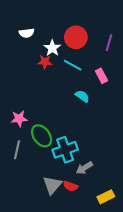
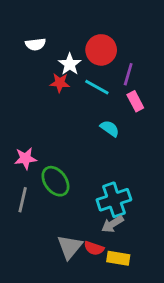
purple line: (109, 43) -> (128, 74), moved
cyan cross: (65, 150) -> (114, 200), moved
yellow rectangle: (106, 197) -> (118, 258), moved, turned 35

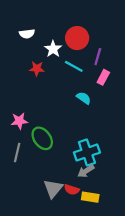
red star: (60, 83) -> (37, 69), moved
pink rectangle: (135, 101) -> (103, 77), turned 56

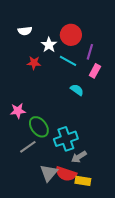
gray line: (17, 153) -> (28, 147), moved, turned 42
cyan cross: (87, 153) -> (66, 139), moved
red semicircle: (72, 190) -> (66, 174), size x1.5

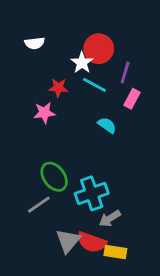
white star: (49, 45) -> (82, 63), moved
red star: (34, 63) -> (58, 88), moved
pink star: (18, 111) -> (44, 113), moved

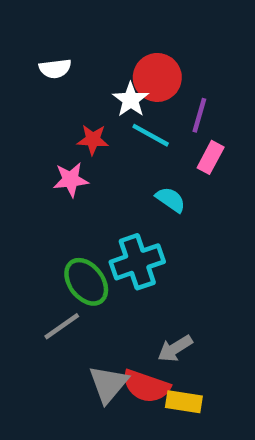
cyan cross: (92, 193) -> (137, 262), moved

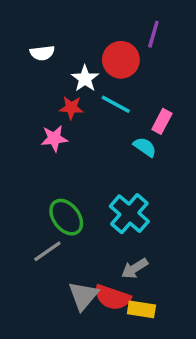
white star: (131, 100) -> (85, 79), moved
purple line: (199, 115) -> (153, 34), moved
cyan semicircle: (171, 200) -> (145, 147), moved
cyan cross: (137, 262) -> (129, 214), moved, turned -30

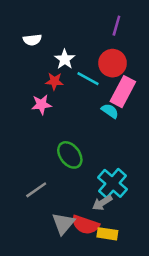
red circle: (121, 60) -> (113, 63), moved
pink rectangle: (162, 121) -> (123, 92), size x1.6
cyan cross: (129, 214) -> (113, 183), moved
green ellipse: (66, 217) -> (70, 155), moved

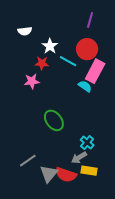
cyan cross: (113, 183) -> (87, 143), size x0.6
gray line: (36, 190) -> (28, 161), moved
yellow rectangle: (107, 234) -> (89, 171), moved

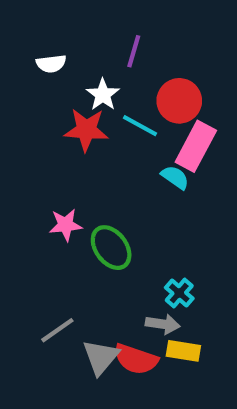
purple line: (90, 20) -> (134, 51), moved
red star: (42, 63) -> (86, 130), size x1.5
pink star: (32, 81) -> (66, 225), moved
gray arrow: (79, 158) -> (163, 324), turned -140

